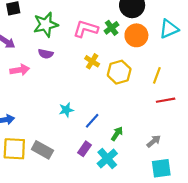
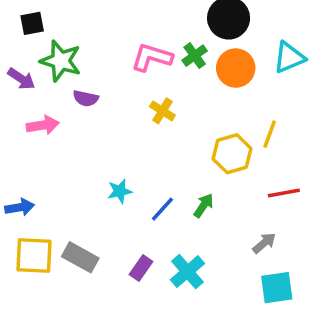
green star: (46, 25) -> (61, 61), moved, turned 30
yellow hexagon: (119, 72) -> (232, 154), moved
red line: (166, 100) -> (284, 193), moved
green arrow: (117, 134) -> (204, 206), moved
purple rectangle: (85, 149) -> (141, 268), moved

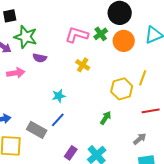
cyan star: (120, 191) -> (59, 96), moved
blue line: (162, 209) -> (58, 120), moved
gray rectangle: (80, 257) -> (37, 130), moved

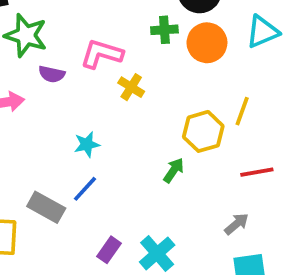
green cross: (101, 34) -> (164, 30), turned 32
pink L-shape: (77, 35) -> (102, 54), moved
green arrow: (106, 118) -> (174, 170), moved

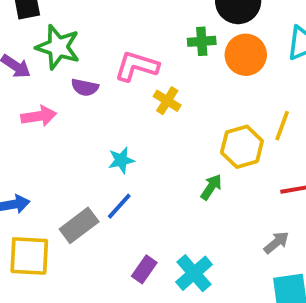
gray rectangle: (46, 207) -> (79, 225), turned -66

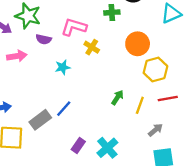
orange circle: (246, 55) -> (138, 44), moved
yellow line: (282, 126) -> (140, 105), moved
yellow hexagon: (242, 147) -> (155, 70), moved
cyan star: (121, 160) -> (63, 67), moved

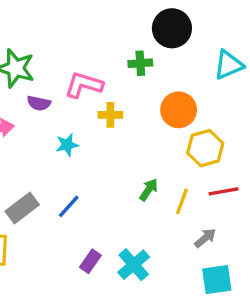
yellow cross: (92, 47) -> (110, 115), turned -32
gray rectangle: (40, 120) -> (22, 208), moved

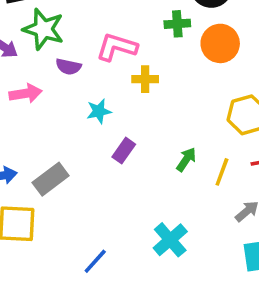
orange circle: (179, 110) -> (220, 43), moved
blue line: (69, 206) -> (95, 261), moved
purple rectangle: (90, 261) -> (124, 151), moved

